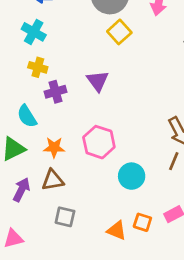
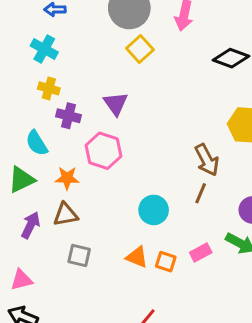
purple cross: (55, 92) -> (69, 116), turned 30
pink hexagon: (99, 142) -> (103, 151), moved
orange triangle: (117, 230) -> (137, 257), moved

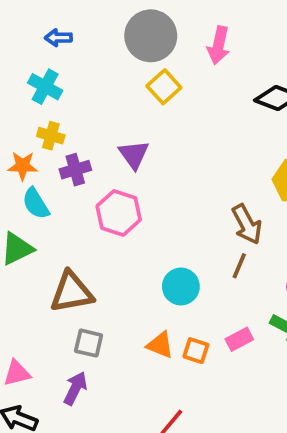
purple cross: (69, 116) -> (75, 170), turned -30
orange star: (67, 178) -> (23, 166), moved
brown triangle: (66, 215) -> (72, 292), size x1.4
purple arrow: (31, 225) -> (75, 388), moved

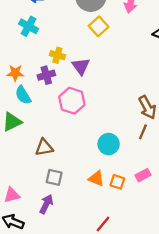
yellow cross: (51, 136) -> (57, 55), moved
brown triangle: (72, 292) -> (44, 147), size x0.7

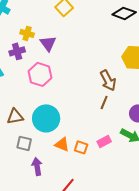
cyan circle: (109, 144) -> (46, 118), moved, size x1.4
purple arrow: (46, 204) -> (37, 166), moved, turned -36

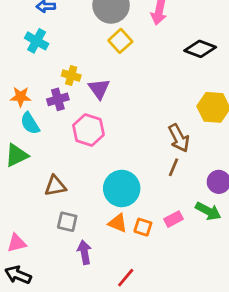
cyan circle: (46, 118) -> (122, 189), moved

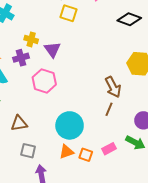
yellow square: (120, 41) -> (69, 13), turned -30
orange triangle: (118, 223) -> (67, 152), turned -42

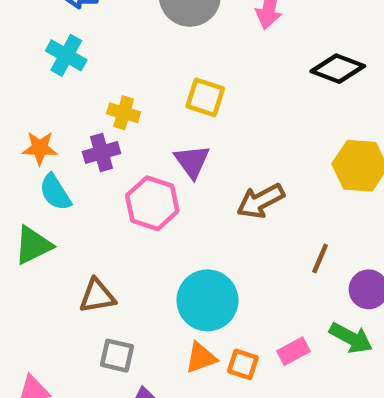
yellow square: (69, 13) -> (205, 97), moved
purple triangle: (52, 50) -> (192, 161), moved
brown arrow: (113, 87) -> (260, 201), moved, turned 90
brown line: (109, 109) -> (320, 258), moved

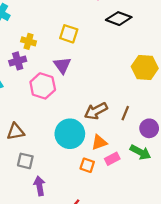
black diamond: (338, 69) -> (119, 19), moved
brown arrow: (260, 201) -> (96, 111), moved
orange triangle: (201, 358) -> (99, 142), moved

